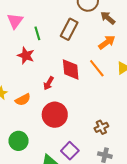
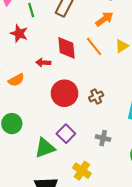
red arrow: (49, 83) -> (43, 63), turned 64
red circle: (55, 115) -> (64, 93), moved
brown cross: (101, 127) -> (96, 96), moved

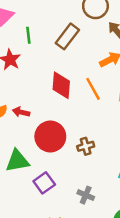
red arrow: (43, 63) -> (21, 112), moved
green triangle: (45, 148) -> (17, 161), moved

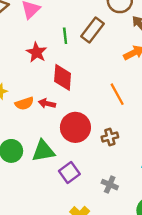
green line: (28, 35) -> (65, 36), moved
red diamond: (61, 85) -> (63, 77), moved
orange line: (93, 89) -> (117, 94), moved

